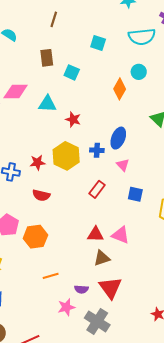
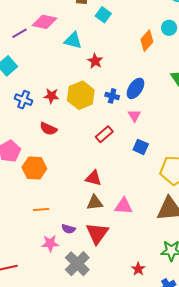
pink triangle: (121, 235) -> (124, 206), moved, turned -30

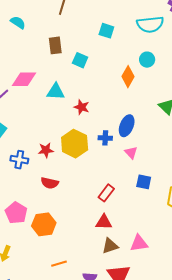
red rectangle: (104, 134) -> (106, 193), moved

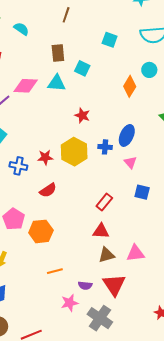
cyan triangle: (56, 92) -> (57, 83), moved
red semicircle: (50, 183) -> (48, 190), turned -48

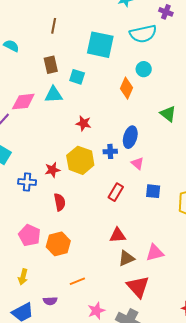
cyan square: (110, 40) -> (100, 45), size x1.8
red semicircle: (48, 190) -> (60, 202), turned -60
red rectangle: (104, 202) -> (116, 192), moved
purple semicircle: (85, 285) -> (50, 301), moved

